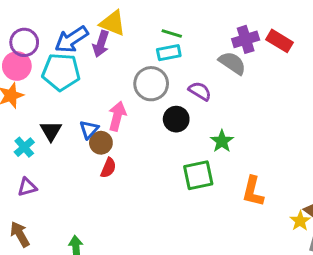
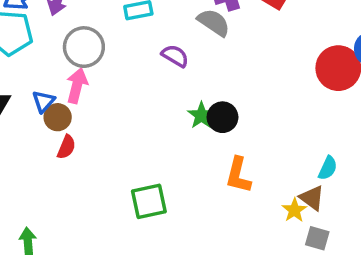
gray circle: (151, 84) -> (84, 47), moved
black circle: (176, 119) -> (222, 117), moved
green square: (198, 175) -> (149, 201), moved

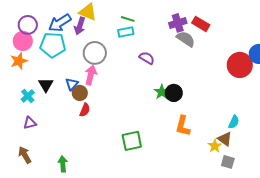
gray semicircle: (214, 22) -> (186, 39), moved

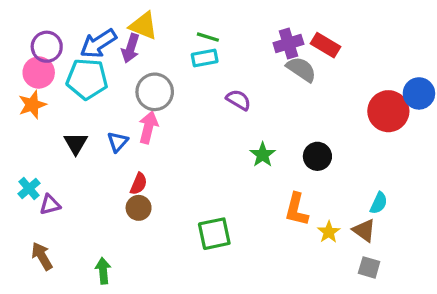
brown circle: (80, 93) -> (139, 208), moved
black circle: (174, 93) -> (317, 156), moved
cyan cross: (28, 96) -> (29, 189), moved
yellow star: (215, 146) -> (329, 232), moved

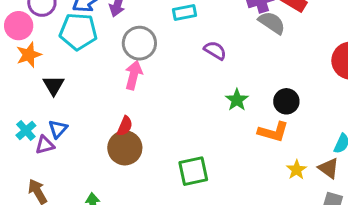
pink circle: (39, 73) -> (19, 26), moved
blue triangle: (118, 142) -> (58, 129), moved
black triangle: (76, 143) -> (54, 85), moved
brown circle: (139, 208) -> (125, 148), size x1.5
orange L-shape: (296, 209) -> (273, 132), moved, turned -88

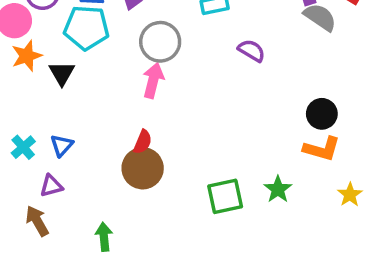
black triangle: (54, 85) -> (62, 73), moved
green star: (237, 100) -> (278, 189), moved
black circle: (286, 101) -> (322, 114), moved
purple triangle: (45, 145) -> (51, 186), moved

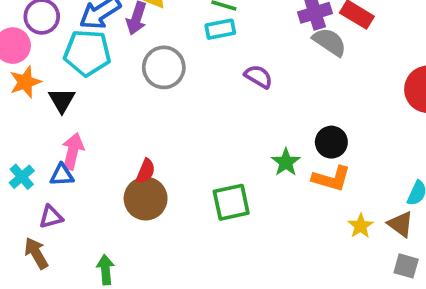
pink arrow: (153, 80) -> (73, 151), moved
blue triangle: (62, 145) -> (62, 175), turned 45
green star: (278, 189) -> (286, 162), moved
green square: (225, 196) -> (231, 202), moved

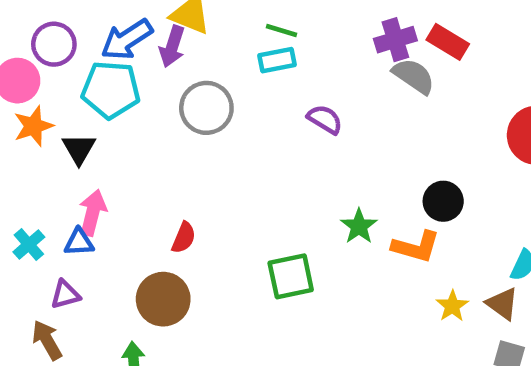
black circle: (331, 142) -> (443, 201), moved
brown circle: (146, 199) -> (163, 299), moved

